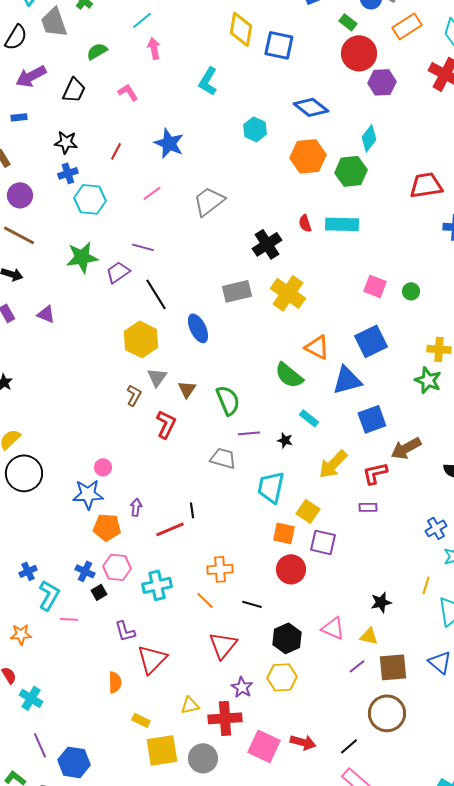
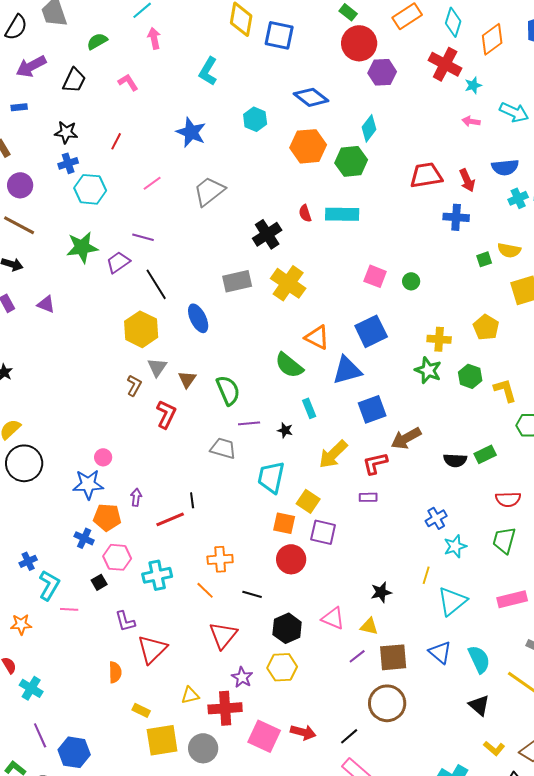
blue star: (169, 143) -> (191, 132), moved
cyan rectangle: (309, 418) -> (309, 408), turned 30
blue cross: (85, 571) -> (84, 538), moved

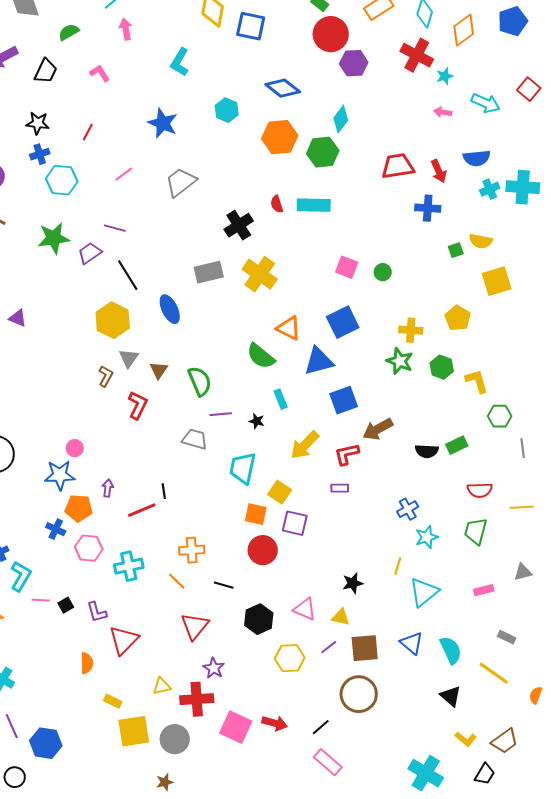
purple triangle: (46, 304) -> (18, 318), moved
black square: (99, 582) -> (66, 605), moved
pink rectangle: (512, 599) -> (484, 590), size x0.7
yellow hexagon: (282, 667) -> (290, 658), moved

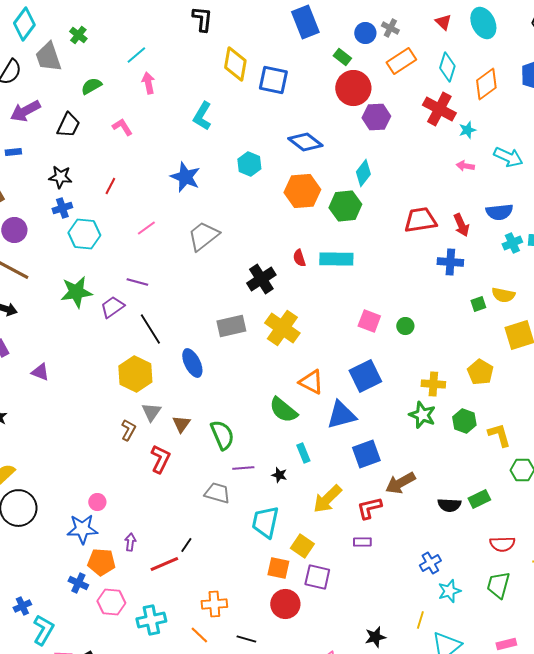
black line: (164, 491) -> (186, 545), turned 42

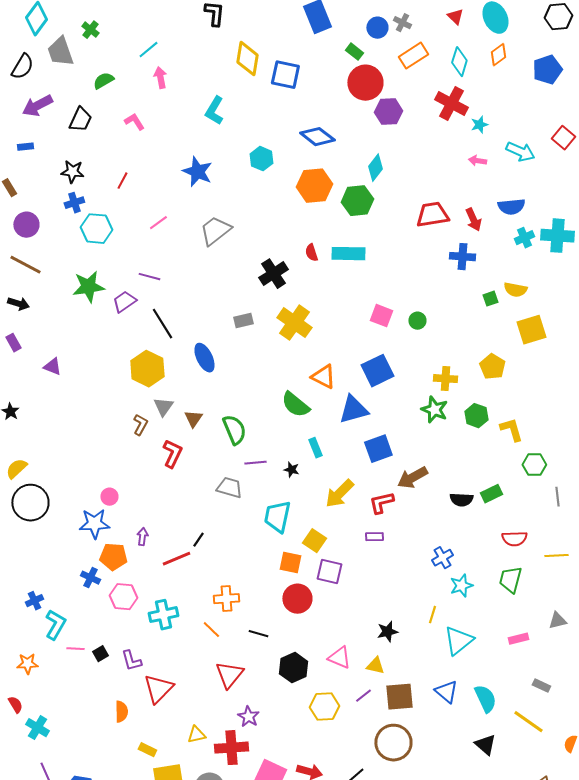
orange diamond: (486, 84) -> (498, 55), moved, size x0.7
gray rectangle: (231, 326) -> (243, 321), size x0.7

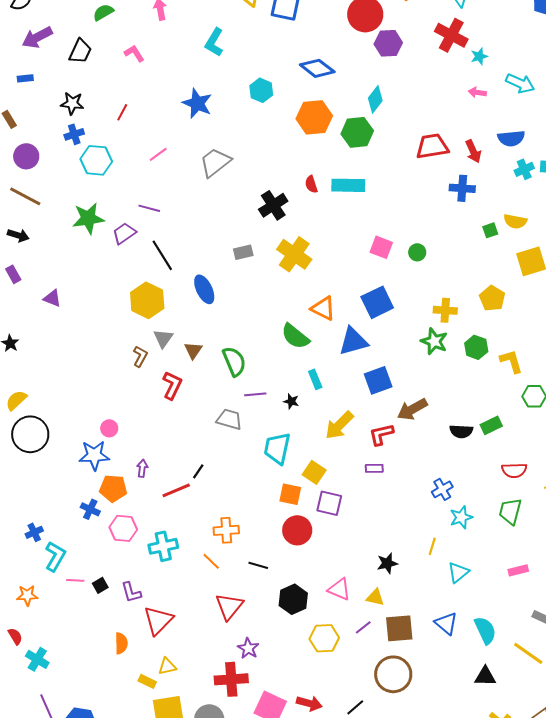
cyan triangle: (458, 641) -> (458, 572), size x0.7
yellow triangle: (196, 735) -> (167, 666), moved
black triangle: (485, 745) -> (485, 676), turned -40

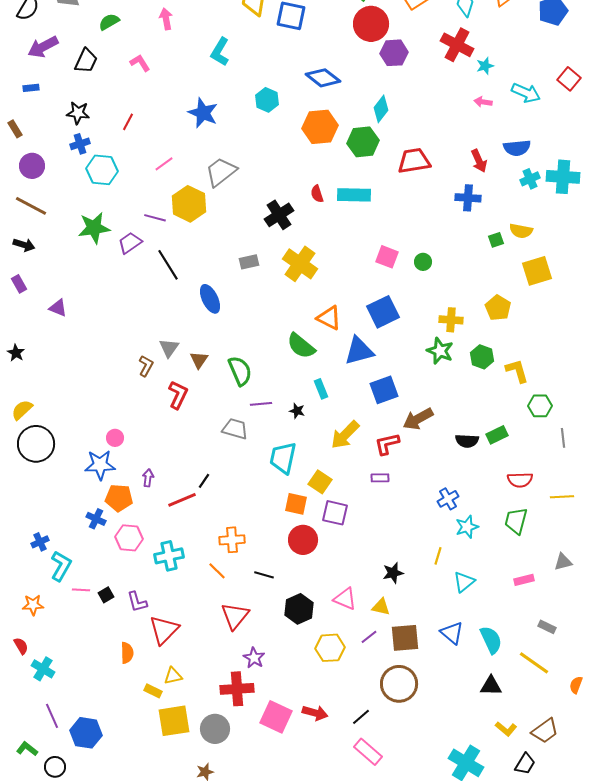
red trapezoid: (432, 146) -> (414, 161), moved
yellow hexagon: (147, 300) -> (189, 204), moved

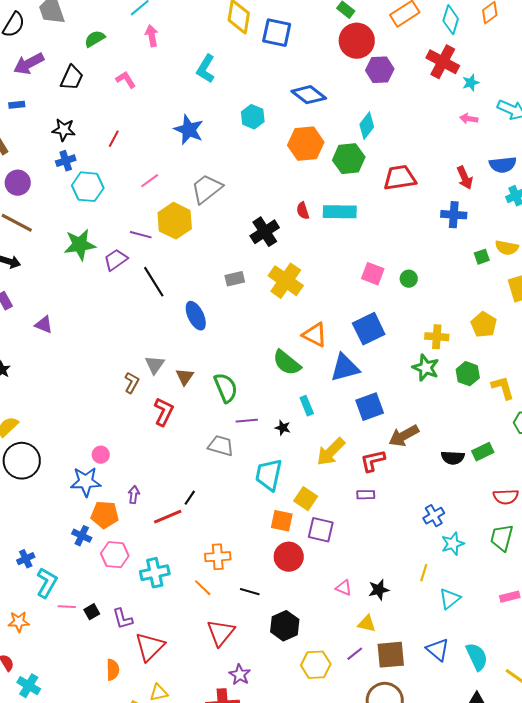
pink triangle: (345, 599) -> (344, 588), moved, size x0.7

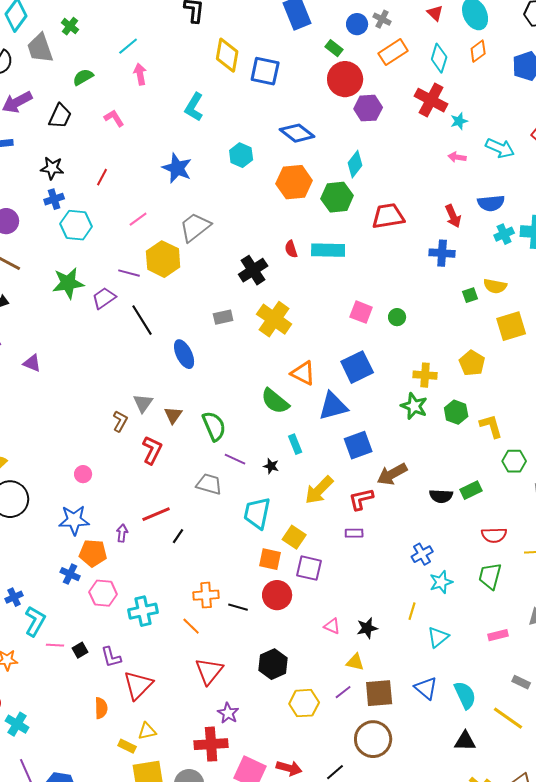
purple line: (247, 421) -> (235, 459), turned 30
pink circle: (101, 455) -> (83, 474), moved
red line: (168, 517) -> (156, 514), moved
black line: (250, 592) -> (238, 607), moved

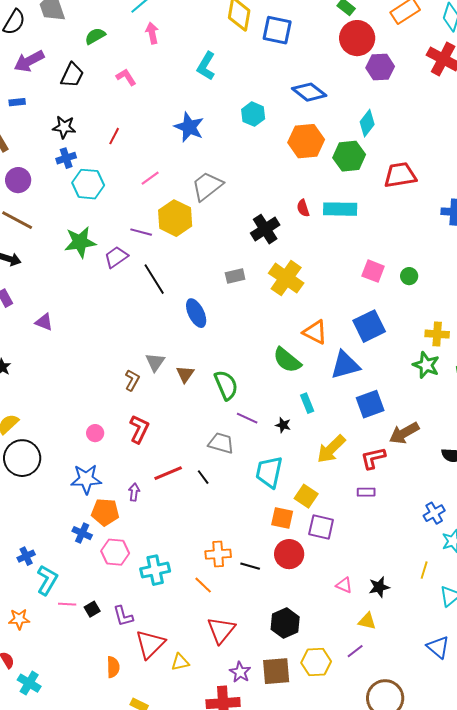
red L-shape: (152, 450) -> (139, 429), moved
black line: (178, 536) -> (203, 477), moved, turned -70
brown square: (379, 693) -> (276, 671), moved
yellow triangle: (147, 731) -> (180, 662), moved

